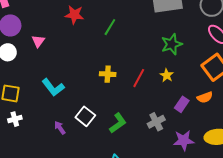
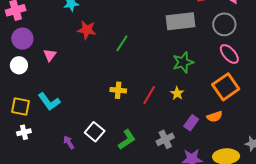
cyan L-shape: (53, 87) -> (49, 102), moved

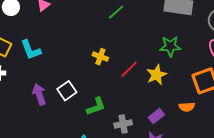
yellow star: (177, 93) -> (157, 75), size x1.5
purple rectangle: (191, 123) -> (156, 116), moved
gray cross: (165, 139) -> (123, 124), moved
purple arrow: (69, 142) -> (39, 94), size x1.5

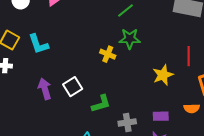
green star: (170, 46) -> (130, 39), moved
red line: (129, 69) -> (189, 56), moved, turned -48
purple rectangle: (156, 116) -> (161, 116), turned 35

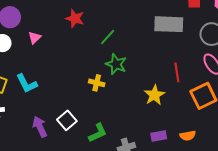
green star: (130, 39) -> (116, 64), turned 30
orange semicircle: (192, 108) -> (188, 136), moved

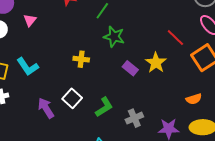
red line: (177, 72) -> (175, 38), turned -30
yellow cross: (97, 83) -> (81, 59), moved
purple rectangle: (159, 136) -> (130, 68), moved, turned 56

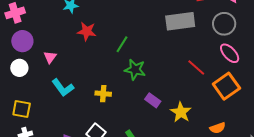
yellow star: (156, 63) -> (181, 112), moved
cyan L-shape: (28, 67) -> (63, 88), moved

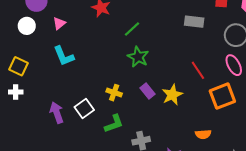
gray rectangle: (180, 21) -> (194, 22), size x0.7
yellow cross: (103, 94) -> (114, 93), moved
yellow star: (181, 112) -> (172, 95), moved

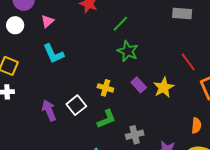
orange semicircle: (203, 134) -> (196, 125), turned -77

